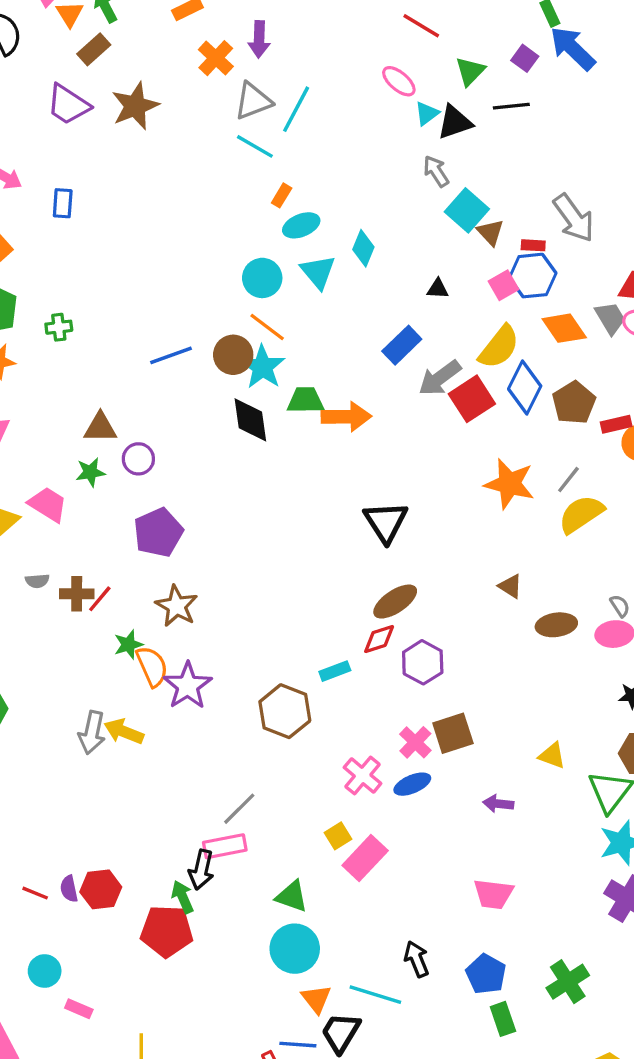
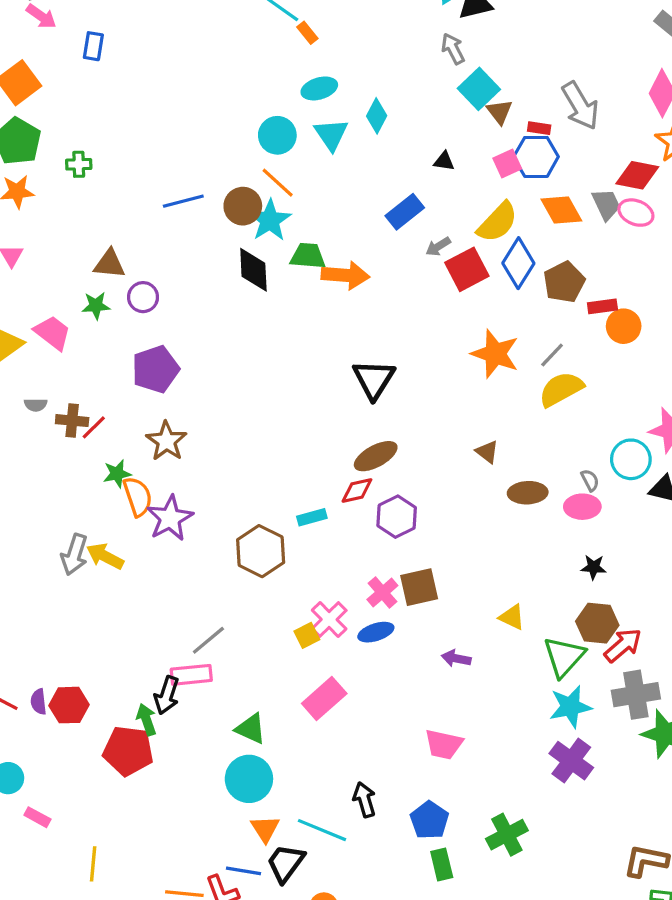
orange rectangle: (282, 195) -> (307, 33), moved, turned -75
gray arrow: (440, 378) -> (438, 247), size x0.6
yellow square: (338, 836) -> (307, 635), moved

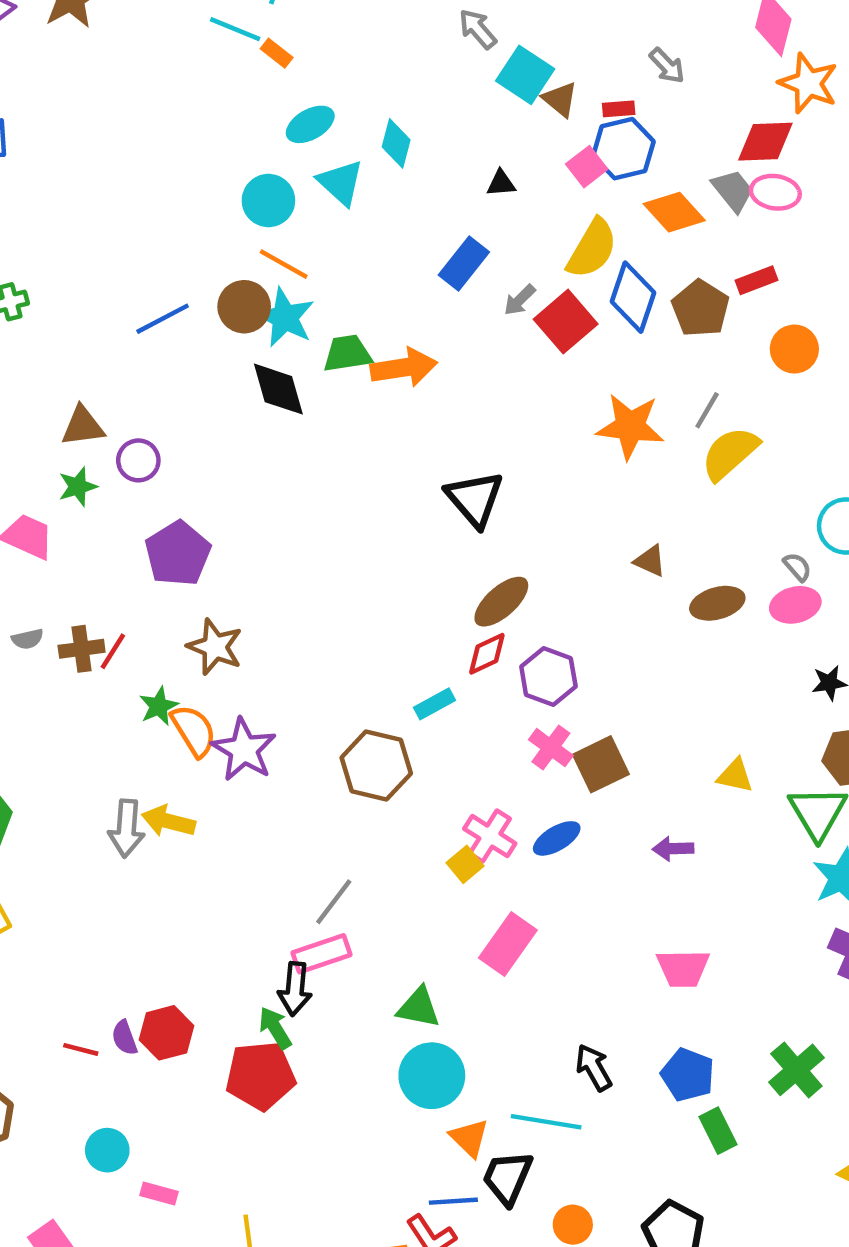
gray arrow: (580, 106) -> (667, 66), size x0.6
red rectangle: (602, 306) -> (757, 280), moved
pink cross: (382, 592) -> (551, 748), moved

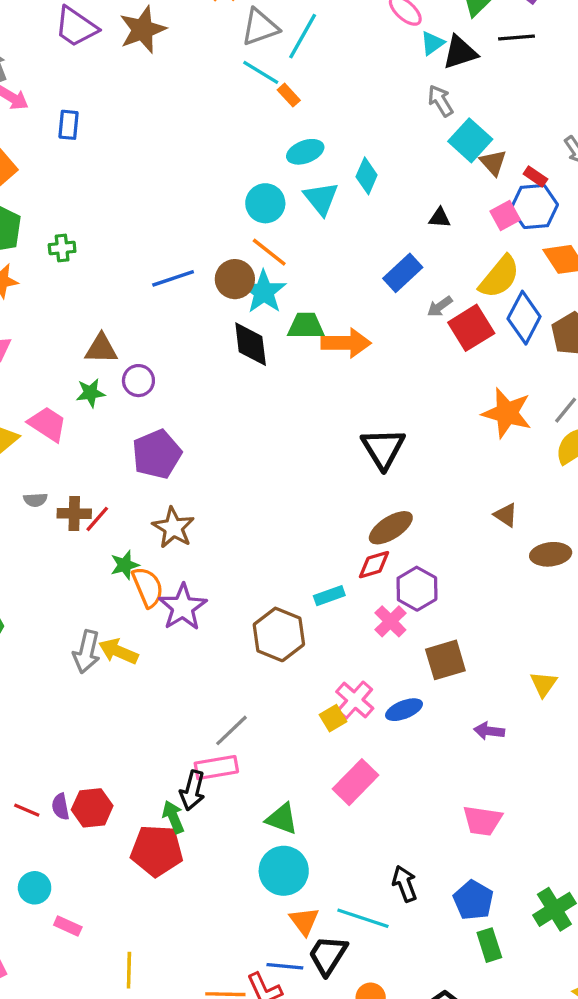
red rectangle: (619, 109) -> (535, 176), turned 30
pink cross: (551, 748) -> (390, 621), moved
yellow triangle: (735, 776) -> (544, 684), turned 44

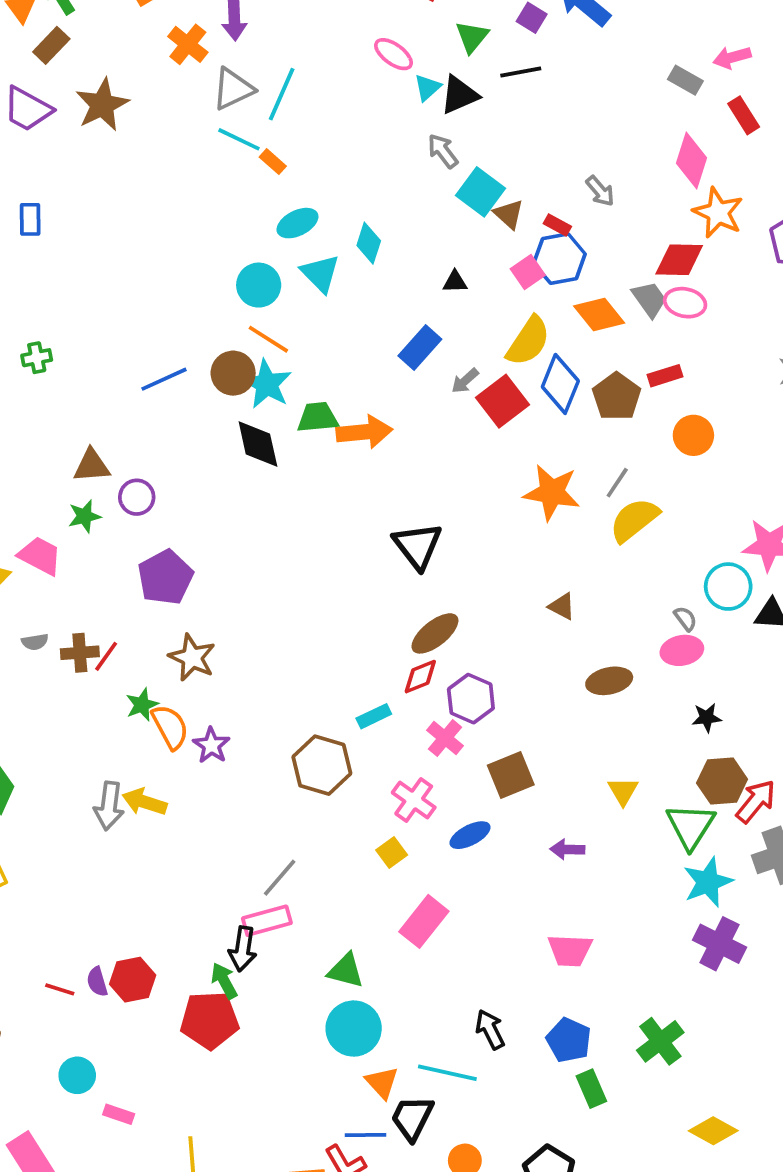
brown ellipse: (551, 554) -> (609, 681), moved
purple star: (183, 607) -> (211, 745), size x0.7
pink cross: (355, 700) -> (414, 800), moved

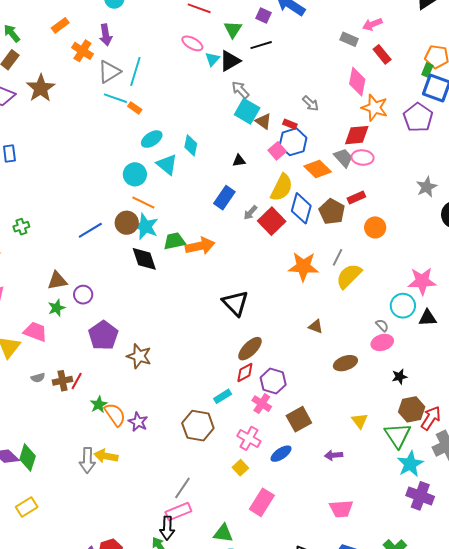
gray arrow: (443, 151) -> (240, 90), moved
brown star: (192, 658) -> (139, 356), moved

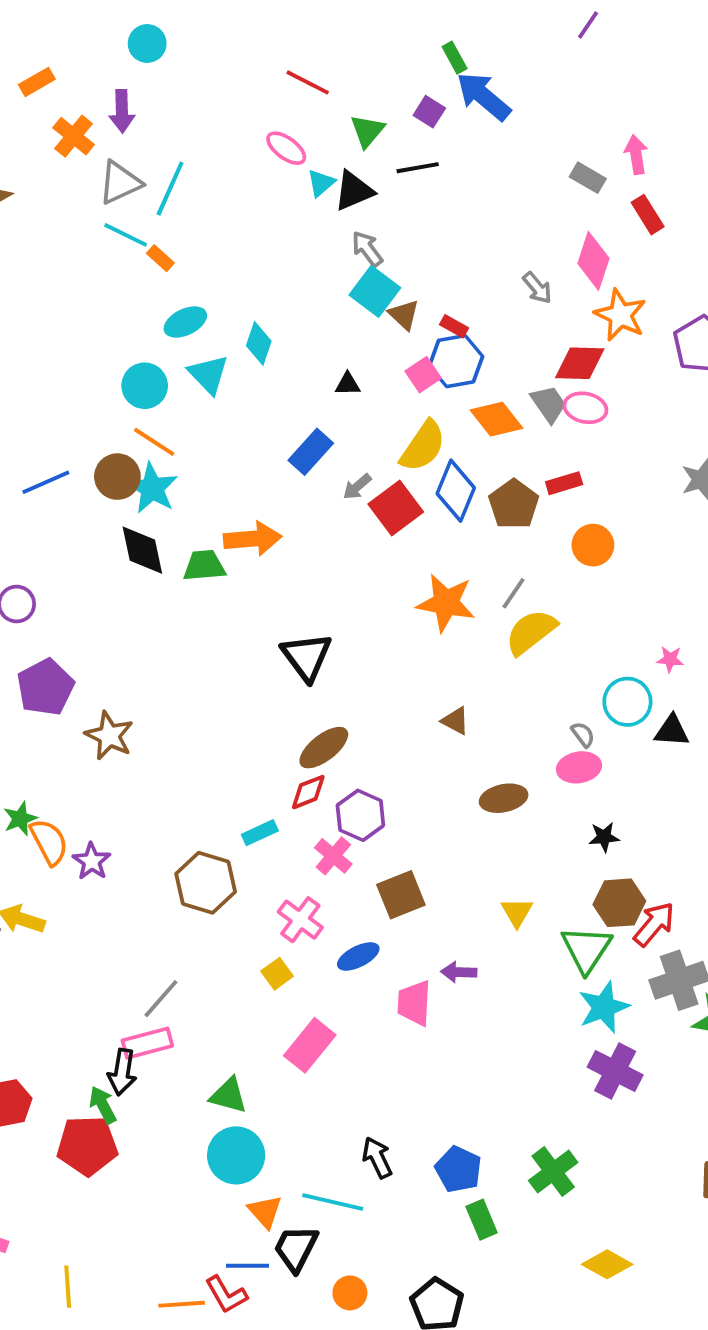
pink arrow: (372, 24) -> (636, 155), turned 96
gray arrow: (311, 103) -> (537, 288), moved
green trapezoid: (174, 241) -> (204, 566), moved
pink star: (422, 281) -> (670, 659), size x0.5
pink trapezoid: (341, 509) -> (414, 1003), moved, turned 90

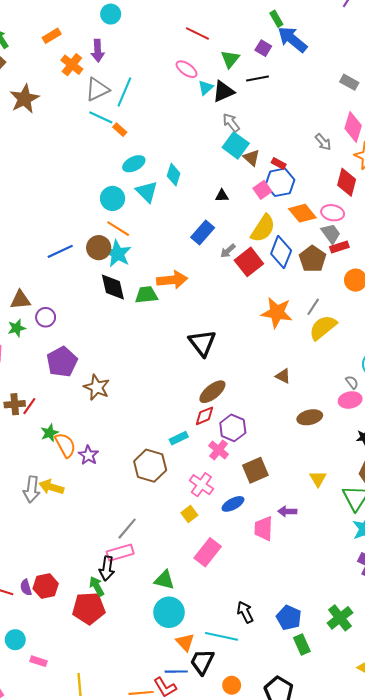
red diamond: (580, 363) -> (347, 182), turned -76
gray trapezoid: (549, 404) -> (331, 234), moved
pink ellipse: (585, 408) -> (333, 213), moved

